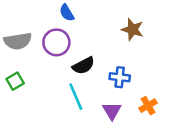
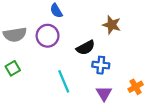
black semicircle: (84, 66) -> (86, 48), moved
orange cross: (148, 106) -> (136, 87), moved
purple triangle: (112, 111) -> (104, 93), moved

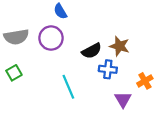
brown star: (112, 25) -> (119, 46), moved
orange cross: (136, 87) -> (145, 81), moved
purple triangle: (104, 93) -> (123, 99), moved

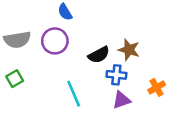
purple triangle: (123, 99) -> (121, 100), moved, turned 42

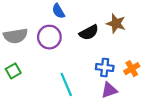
brown star: (129, 50) -> (116, 23), moved
black semicircle: (99, 55) -> (89, 33), moved
orange cross: (157, 87) -> (132, 69), moved

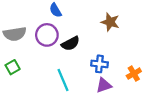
black semicircle: (89, 33) -> (71, 44), moved
orange cross: (132, 69) -> (134, 74), moved

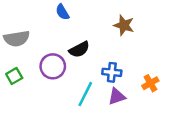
purple circle: (47, 35) -> (53, 66), moved
cyan line: (63, 80) -> (85, 94), moved, turned 50

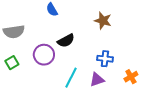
blue cross: (112, 72) -> (105, 59), moved
orange cross: (150, 83) -> (131, 77), moved

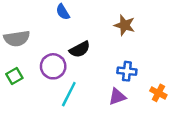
orange cross: (131, 77) -> (158, 93), turned -32
cyan line: (71, 78) -> (69, 94), moved

